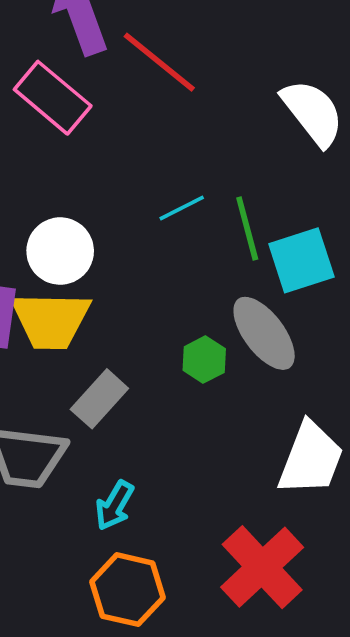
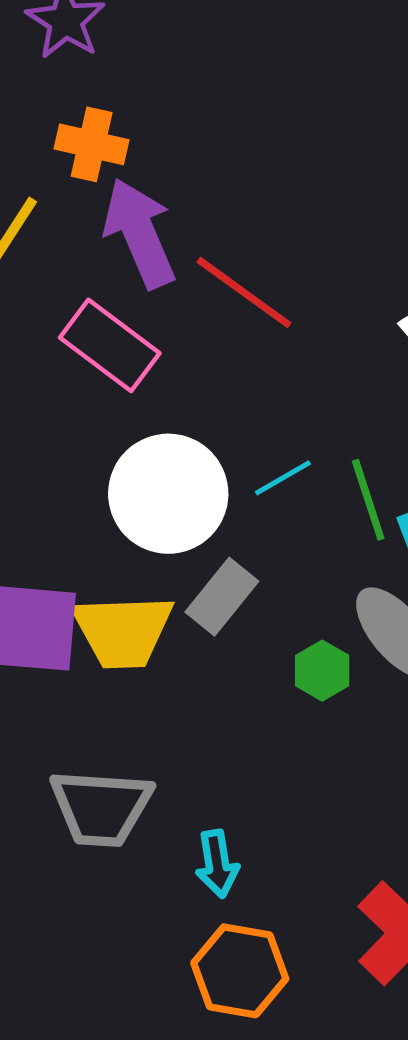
white circle: (60, 251) -> (168, 494), moved, size x1.4
gray rectangle: (99, 399) -> (222, 597), moved
cyan arrow: (114, 505) -> (217, 864), turned -36

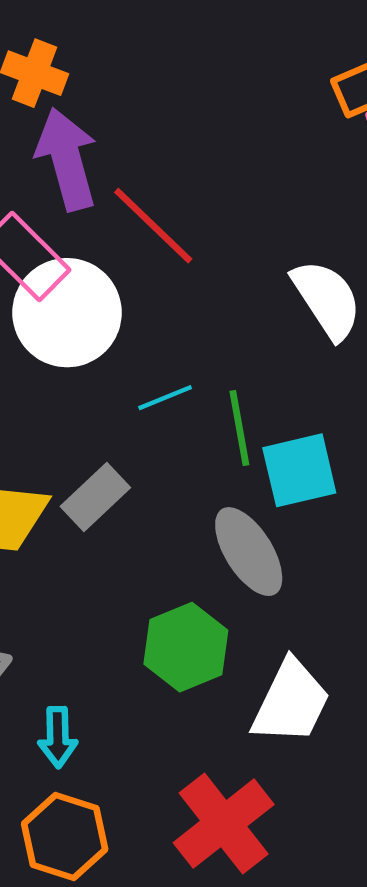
white circle: (168, 494) -> (67, 313), moved
green hexagon: (322, 671) -> (186, 647), moved, size x1.6

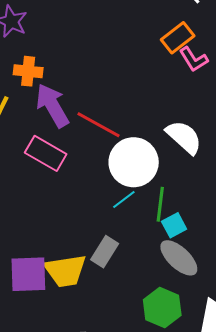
white circle: (67, 313) -> (134, 162), moved
green line: (239, 428) -> (160, 204), turned 32
cyan square: (299, 470) -> (174, 225), moved, size x0.7

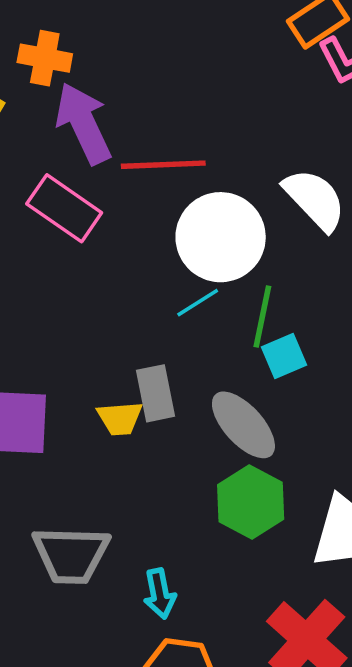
red line: (99, 125) -> (163, 165), turned -36
gray rectangle: (105, 252) -> (156, 393), turned -48
gray ellipse: (179, 258) -> (243, 425), moved
yellow trapezoid: (65, 271) -> (120, 418), moved, size x0.6

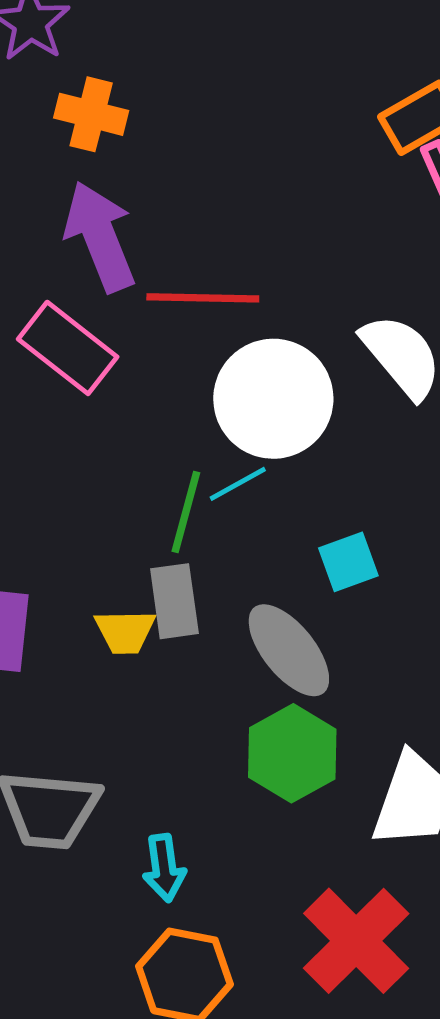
orange cross: (45, 58) -> (91, 114), moved
green line: (262, 316) -> (186, 512), moved

